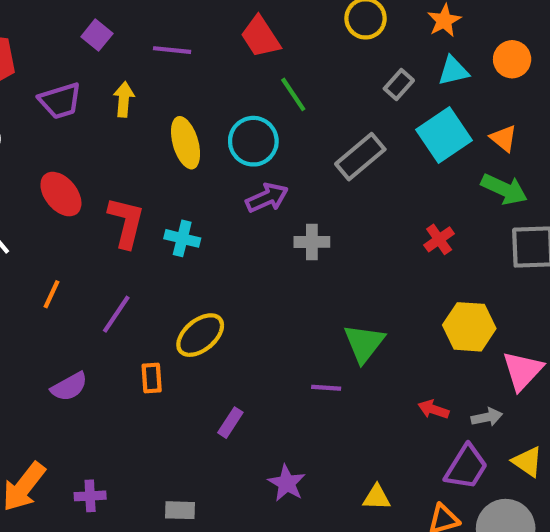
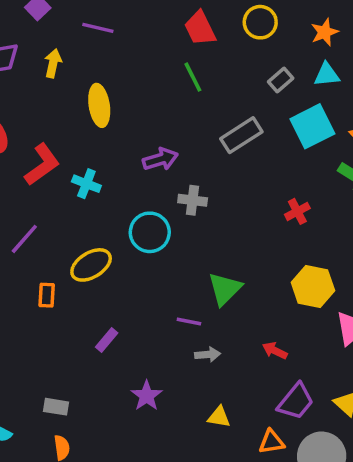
red trapezoid: (260, 37) -> (200, 28), moved
cyan circle: (253, 141) -> (150, 232), moved
red L-shape: (126, 222) -> (42, 165), turned 33
gray arrow: (487, 417) -> (208, 354), moved

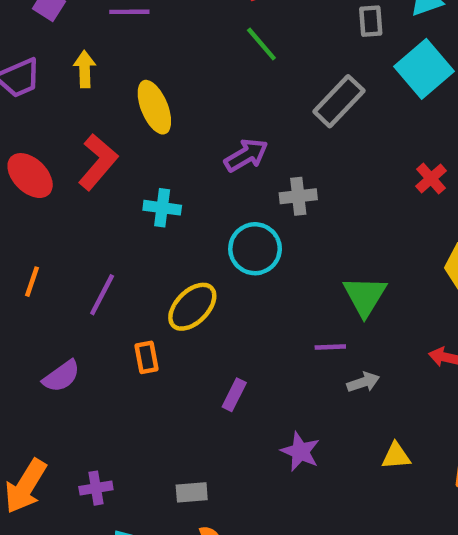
gray rectangle: (281, 80) -> (371, 21), turned -40
red L-shape: (42, 165) -> (98, 162), moved

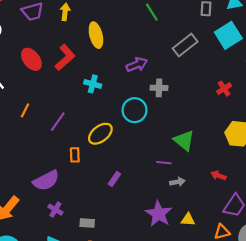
green triangle: (365, 296) -> (184, 140), turned -30
purple semicircle: (61, 376) -> (46, 181), moved, size x1.4
purple star: (300, 452) -> (159, 214), moved, size x1.4
purple cross: (96, 488) -> (55, 210), moved, turned 32

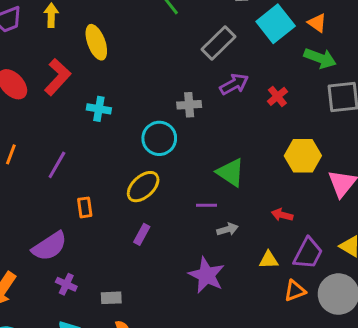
purple arrow: (137, 65) -> (234, 84), moved
yellow ellipse: (100, 134) -> (143, 187), moved
yellow triangle: (188, 220) -> (269, 260), moved

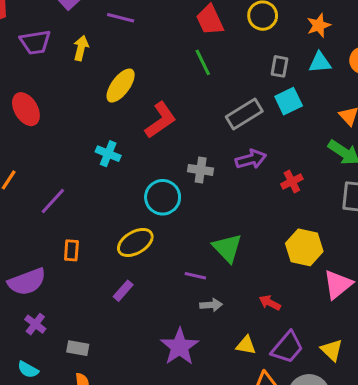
cyan square: (276, 24) -> (289, 101), moved, size x0.7
yellow ellipse: (96, 42) -> (121, 86), turned 44
red L-shape: (58, 77) -> (161, 120), moved

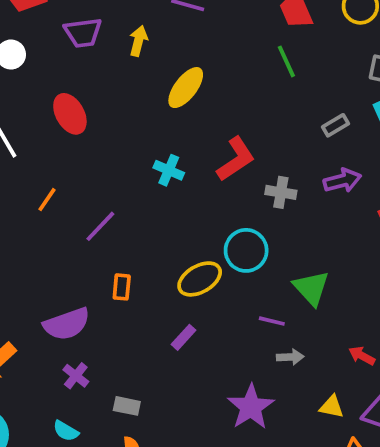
gray rectangle: (244, 114) -> (335, 125), size x0.6
red L-shape: (161, 120) -> (236, 159), moved
cyan circle: (163, 197) -> (246, 250), moved

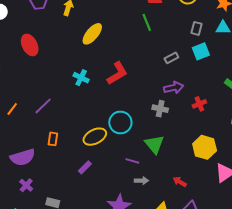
gray cross: (281, 192) -> (160, 109), moved
orange line: (47, 200) -> (12, 109), moved

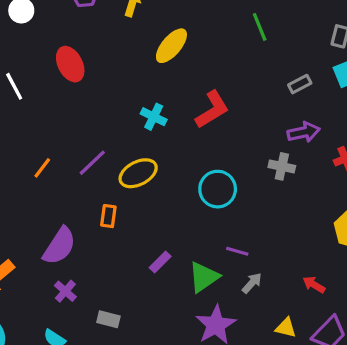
yellow ellipse: (95, 137) -> (138, 173), moved
green triangle: (154, 144) -> (204, 277), moved, turned 35
purple semicircle: (23, 157) -> (59, 246), turned -40
gray arrow: (141, 181) -> (252, 283), turned -48

